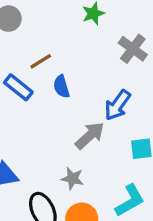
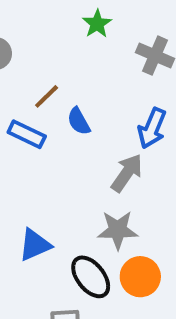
gray star: (72, 178) -> (118, 230), size x1.4

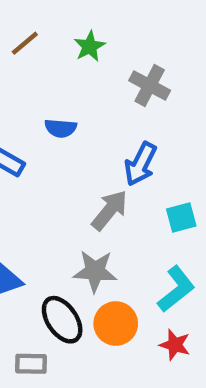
brown line: (47, 96) -> (25, 43), moved
blue semicircle: (79, 121) -> (61, 128), moved, turned -60

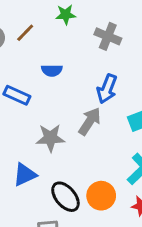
brown line: (25, 43) -> (25, 33), moved
green star: (90, 46) -> (66, 15), turned 30
gray star: (95, 271) -> (50, 138), moved

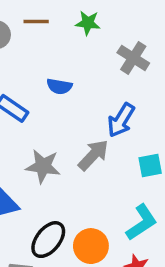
brown line: (25, 33) -> (36, 22), moved, turned 36
black ellipse: (65, 197) -> (48, 240), turned 68

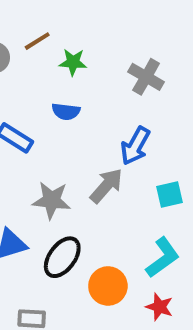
brown line: (36, 22) -> (37, 41), turned -30
green star: (88, 23) -> (73, 62), moved
black ellipse: (48, 240) -> (62, 257), moved

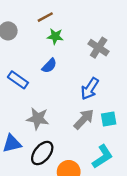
brown line: (37, 41) -> (45, 17), moved
blue semicircle: (66, 111) -> (49, 66), turned -56
gray arrow: (106, 186) -> (84, 119), moved

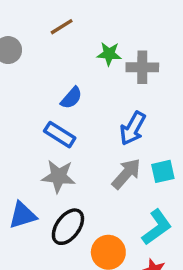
green star: (55, 36) -> (109, 54), moved
gray cross: (99, 48) -> (142, 67), turned -30
blue rectangle: (18, 80) -> (60, 135), moved

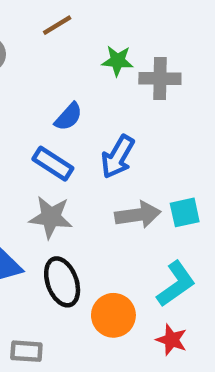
blue arrow: (133, 128) -> (118, 157), moved
gray arrow: (126, 174) -> (138, 215), turned 40
black ellipse: (68, 227) -> (62, 282), turned -57

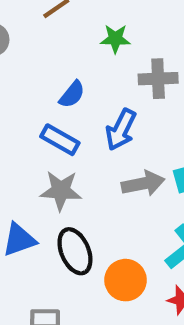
gray cross: (160, 79) -> (158, 79), moved

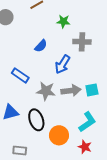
blue rectangle: (60, 140) -> (20, 75), moved
gray star: (61, 191) -> (46, 91), moved

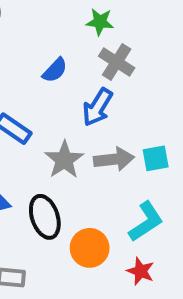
gray cross: (82, 42) -> (117, 62), moved, turned 30
gray star: (46, 91) -> (64, 160), turned 30

